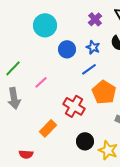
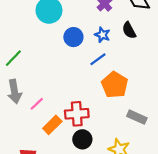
pink line: (41, 82) -> (37, 104), moved
red cross: (74, 106) -> (77, 114), moved, turned -35
black circle: (85, 141) -> (82, 139), moved

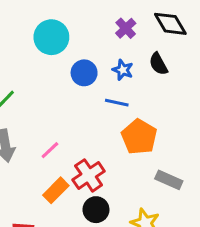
blue line: (98, 59) -> (117, 103), turned 48
pink line: (37, 104) -> (50, 150), moved
red cross: (77, 114) -> (89, 175), turned -30

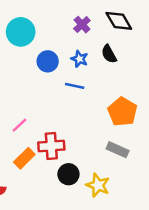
orange pentagon: (139, 137) -> (122, 112), moved
red cross: (89, 175) -> (51, 146), turned 30
black circle: (96, 210) -> (68, 174), moved

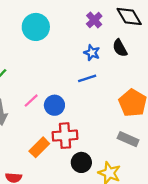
blue circle: (48, 61) -> (54, 105), moved
blue line: (75, 86) -> (87, 78), turned -30
pink line: (19, 125) -> (31, 101), moved

